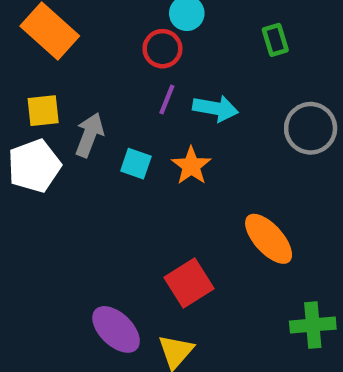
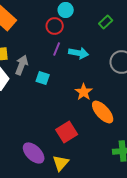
green rectangle: (275, 40) -> (106, 22), turned 64
orange star: (191, 166) -> (84, 92), moved

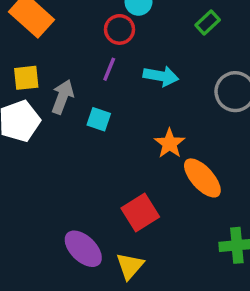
purple line: (57, 49) -> (109, 69), moved

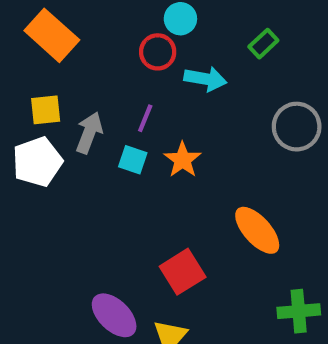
purple line: (109, 69) -> (145, 118), moved
cyan arrow: (161, 76) -> (205, 79), moved
orange star: (170, 143) -> (183, 160), moved

